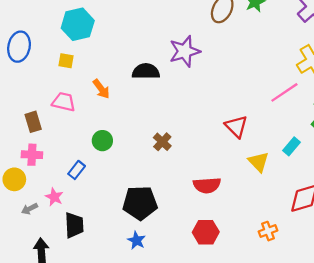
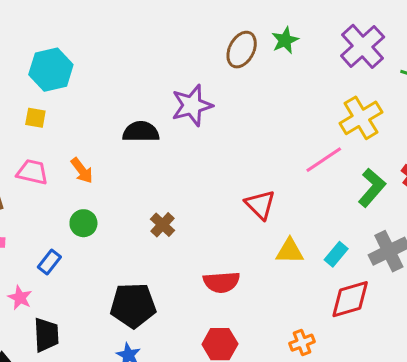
orange arrow: (101, 89) -> (82, 171), moved
cyan rectangle: (291, 146) -> (336, 254), moved
yellow triangle: (259, 162) -> (290, 251), turned -45

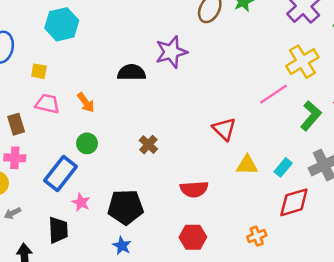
yellow square: (35, 118) -> (39, 71), moved
blue rectangle: (49, 262) -> (61, 173), size x1.8
pink star: (20, 298) -> (81, 202), moved

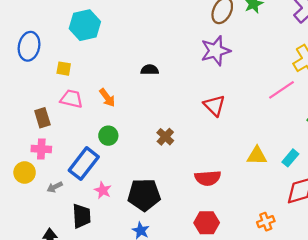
purple star: (171, 52) -> (216, 51), moved
black semicircle: (132, 72) -> (150, 70), size x0.7
red triangle: (224, 129) -> (214, 105), moved
gray arrow: (12, 213) -> (55, 187), moved

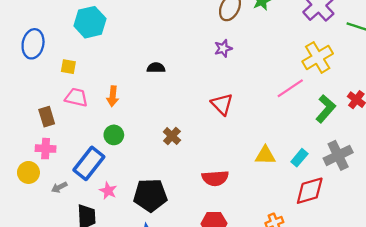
purple star: (216, 51) -> (223, 48), size x0.6
orange arrow: (107, 98) -> (113, 96), turned 42

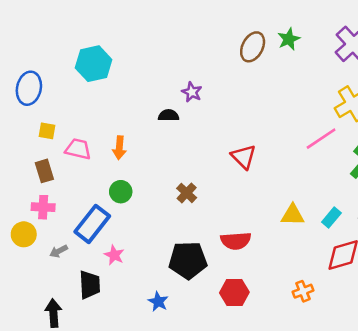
purple star: (223, 48) -> (192, 92), moved, turned -30
yellow square: (68, 67) -> (47, 131), moved
black pentagon: (150, 195) -> (188, 260), moved

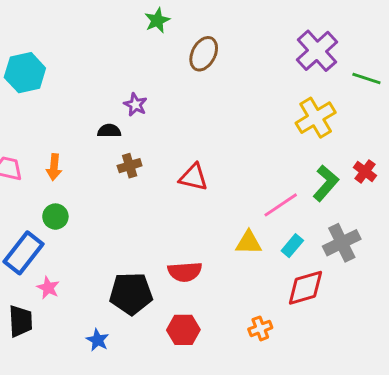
green star: (289, 39) -> (157, 20), moved
pink line: (321, 139) -> (281, 205), moved
red triangle: (244, 157) -> (193, 177), turned -32
brown cross: (187, 193) -> (130, 166), moved, turned 30

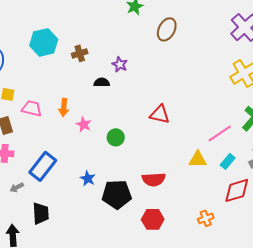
brown cross: (130, 166) -> (80, 53), moved
green circle: (55, 217) -> (116, 137), moved
pink star: (48, 288) -> (84, 124), moved
blue star: (98, 340) -> (88, 178), moved

